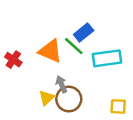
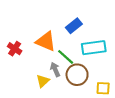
green line: (74, 46) -> (66, 57), moved
brown circle: (69, 99) -> (77, 75), moved

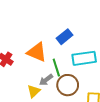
green line: (66, 57) -> (56, 68), turned 30
gray arrow: (55, 69) -> (46, 80), turned -104

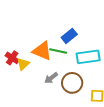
green line: (56, 68) -> (58, 51), moved, turned -60
yellow triangle: (34, 91) -> (23, 64), moved

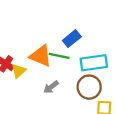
brown circle: (72, 83) -> (89, 87), moved

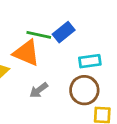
green line: (59, 56) -> (39, 35), moved
cyan rectangle: (94, 63) -> (90, 61), size x0.7

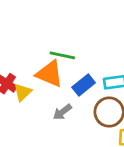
blue rectangle: (64, 32) -> (84, 85), moved

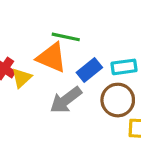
gray arrow: (62, 112) -> (66, 100), size x1.5

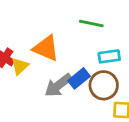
green line: (66, 37) -> (91, 23), moved
blue rectangle: (89, 70) -> (79, 78), moved

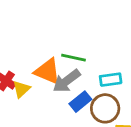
green line: (91, 23) -> (74, 58), moved
gray arrow: (58, 85) -> (67, 81), moved

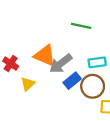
green line: (74, 58) -> (81, 26), moved
yellow triangle: (21, 89) -> (28, 84), moved

